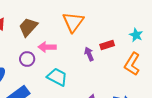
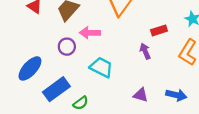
purple arrow: (89, 54) -> (145, 51), moved

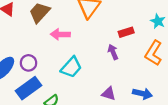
purple circle: (67, 47) -> (29, 63), moved
cyan trapezoid: (101, 67) -> (71, 67), turned 105

